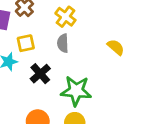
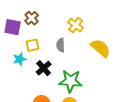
yellow cross: (65, 17) -> (76, 25), moved
yellow semicircle: (116, 47) -> (101, 48), size x1.5

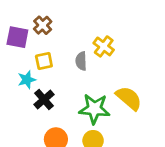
yellow cross: (76, 25) -> (104, 46), moved
yellow semicircle: (101, 48) -> (129, 98), moved
black cross: (44, 68) -> (44, 100), moved

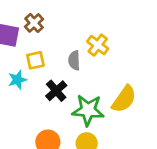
yellow semicircle: (129, 98) -> (124, 99), turned 84
black cross: (44, 100) -> (56, 91), moved

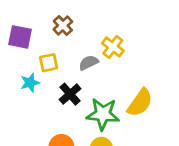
brown cross: (34, 23) -> (63, 26), moved
gray semicircle: (74, 60) -> (89, 63), turned 66

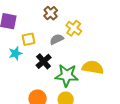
brown cross: (63, 26) -> (51, 13), moved
yellow semicircle: (140, 103) -> (93, 67), turned -115

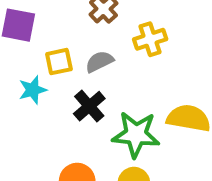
yellow cross: (74, 28) -> (150, 39), turned 35
gray semicircle: (57, 39) -> (99, 62), moved

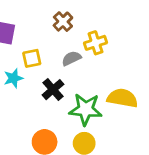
gray semicircle: (99, 62) -> (71, 58), moved

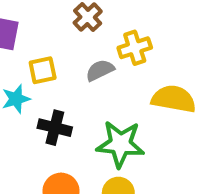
black cross: (53, 90) -> (55, 128), moved, turned -35
yellow semicircle: (122, 98) -> (174, 99), moved

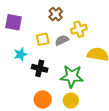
yellow square: (43, 70) -> (43, 39), moved

